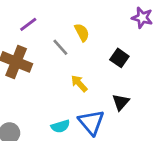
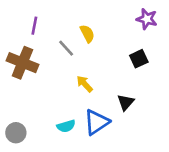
purple line: (28, 24) -> (34, 26), turned -42
black square: (119, 58) -> (139, 59), moved, turned 30
blue triangle: (91, 122) -> (97, 122), turned 36

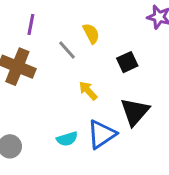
black square: (139, 59) -> (127, 62), moved
black triangle: (126, 102) -> (135, 112), size x1.5

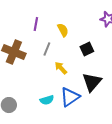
purple line: (31, 24) -> (36, 24), moved
gray line: (67, 50) -> (47, 49), moved, turned 64

